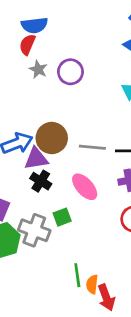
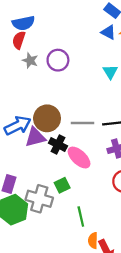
black cross: (41, 181) -> (58, 145), moved
green line: (77, 275) -> (81, 217), moved

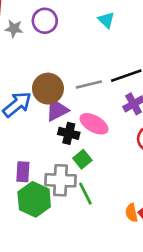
purple triangle: (35, 137) -> (57, 110), moved
black cross: (58, 145) -> (69, 133), moved
green line: (81, 217) -> (85, 194), moved

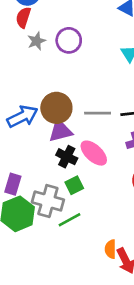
gray star: (14, 29) -> (37, 41), turned 30
green line: (85, 194) -> (69, 220), turned 75

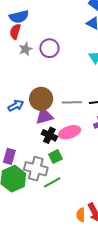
blue arrow: (22, 116) -> (16, 106), size x0.7
pink ellipse: (94, 153) -> (70, 132), turned -60
orange semicircle: (110, 249) -> (81, 215), moved

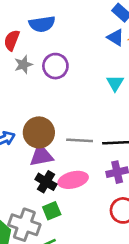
blue semicircle: (19, 17) -> (42, 24), moved

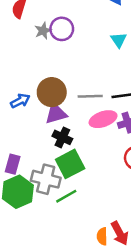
gray star: (23, 65) -> (43, 31), moved
pink ellipse: (73, 180) -> (103, 119), moved
green square: (52, 211) -> (70, 164), size x1.6

